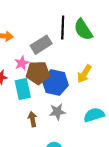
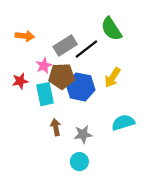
black line: (63, 27) -> (86, 49), moved, turned 50
gray star: (57, 112) -> (83, 134), moved

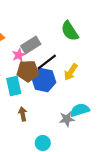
black line: (86, 49) -> (47, 62), moved
pink star: (44, 66) -> (19, 55), moved
gray star: (83, 134) -> (67, 119), moved

